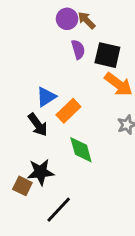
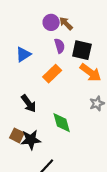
blue triangle: (46, 97) -> (23, 54), moved
orange rectangle: (68, 111) -> (52, 74), moved
brown square: (22, 186) -> (17, 135), moved

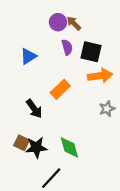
orange arrow: (90, 73) -> (100, 76), turned -45
orange rectangle: (52, 74) -> (60, 89), moved
green diamond: (62, 123) -> (69, 147), moved

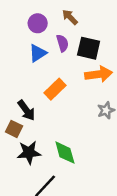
purple circle: (58, 22) -> (38, 23), moved
blue triangle: (28, 56) -> (38, 53), moved
brown square: (22, 143) -> (14, 129), moved

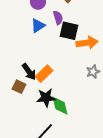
black square: (89, 48) -> (69, 31), moved
orange rectangle: (55, 89) -> (44, 74), moved
black star: (29, 153) -> (46, 98), moved

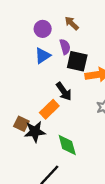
black arrow: (29, 72) -> (64, 91), moved
black star: (46, 98) -> (35, 132), moved

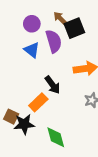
purple semicircle: (65, 47) -> (54, 41), size x1.5
blue triangle: (43, 56) -> (32, 50), turned -49
black square: (77, 61) -> (74, 28), moved, turned -35

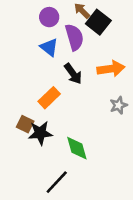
black square: (74, 28) -> (98, 22), turned -30
black arrow: (53, 85) -> (73, 74), moved
orange rectangle: (38, 102) -> (49, 98), moved

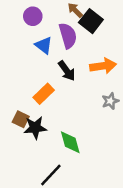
purple circle: (49, 17) -> (33, 16), moved

